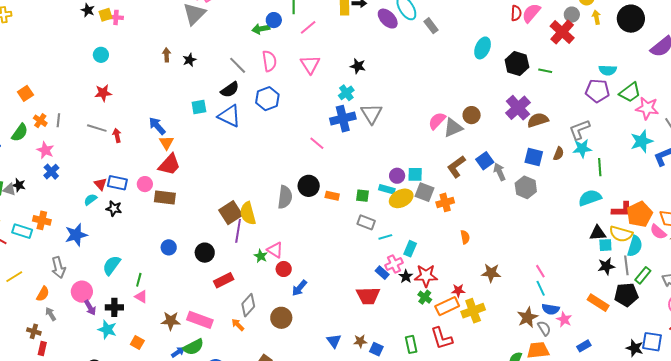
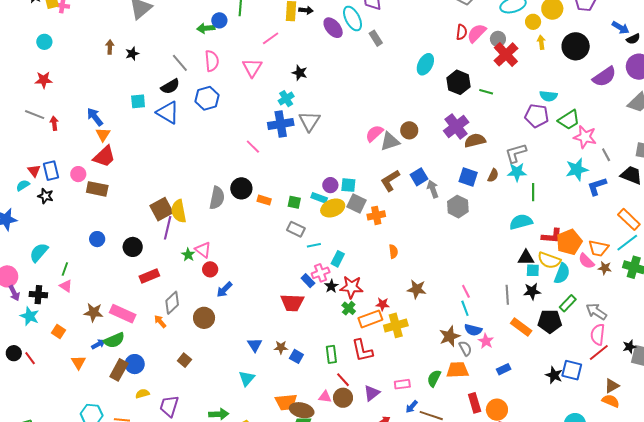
gray circle: (572, 15) -> (498, 39), moved
pink line: (308, 27) -> (271, 38), moved
blue rectangle: (117, 183) -> (51, 171), turned 60
gray line: (626, 265) -> (507, 295), moved

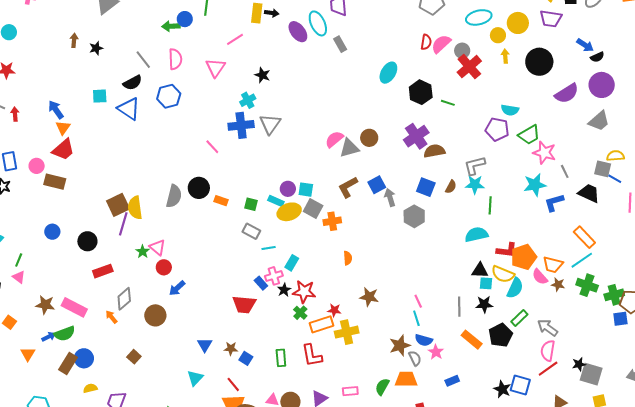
black pentagon: (550, 321) -> (501, 335), turned -30
red line: (343, 380) -> (233, 384), moved

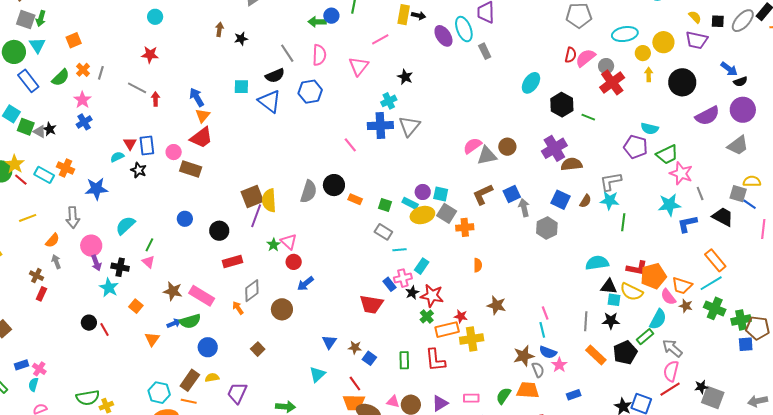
cyan semicircle: (476, 235) -> (597, 263), moved
cyan semicircle: (515, 288) -> (658, 319), moved
brown rectangle: (68, 364) -> (190, 380), moved

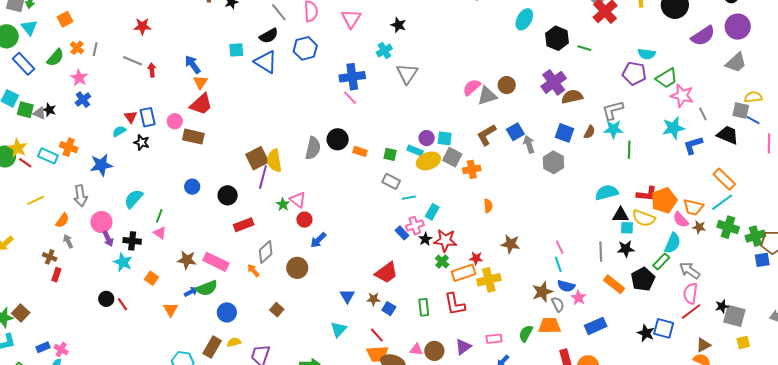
blue cross: (380, 126) -> (352, 77), moved
red trapezoid: (371, 304) -> (386, 273), moved, turned -40
blue rectangle: (574, 395) -> (596, 326), size x1.5

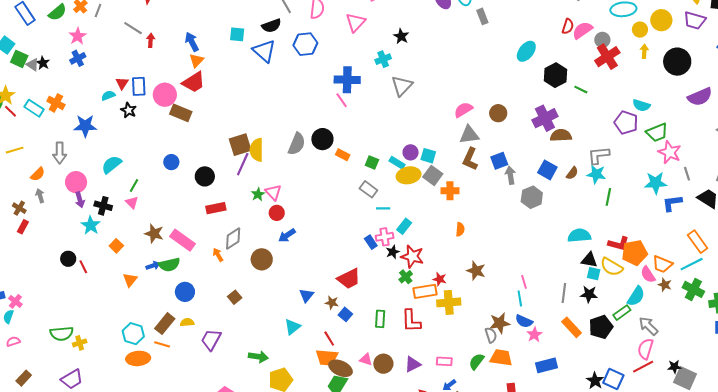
gray triangle: (487, 96) -> (469, 135), moved
pink circle: (175, 121) -> (165, 95), size x1.5
brown L-shape: (486, 135) -> (470, 159), turned -45
gray semicircle: (558, 304) -> (491, 335), moved

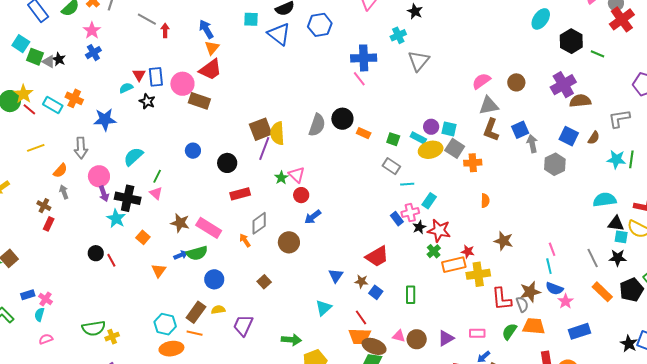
cyan star: (596, 174) -> (616, 159), moved
black cross: (103, 206) -> (128, 198), size x1.4
gray line: (564, 293) -> (593, 258), turned -30
red L-shape: (411, 321) -> (502, 299), moved

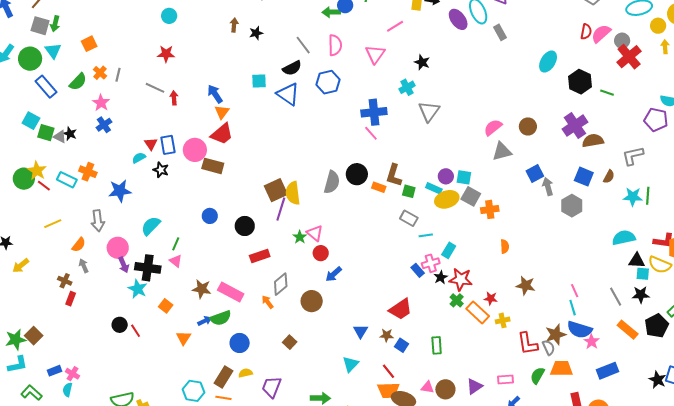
brown L-shape: (491, 130) -> (394, 175), moved
orange rectangle: (454, 265) -> (478, 312), turned 60
yellow cross: (478, 274) -> (503, 320), size x0.6
blue semicircle: (554, 289) -> (580, 330), size x1.4

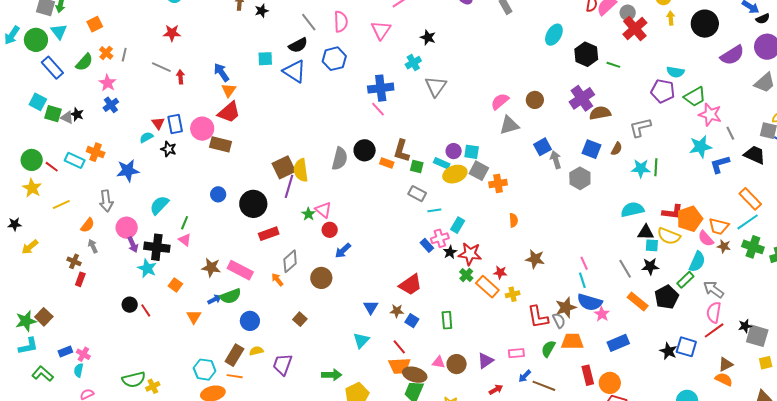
yellow star: (37, 171) -> (32, 188), moved
black circle: (245, 226) -> (253, 204), size x1.4

